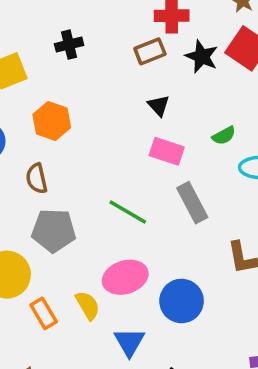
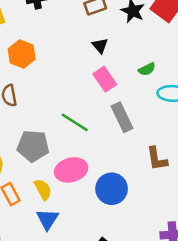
pink rectangle: (167, 151) -> (105, 79), turned 35
gray pentagon: (54, 230) -> (33, 146), moved
blue triangle: (129, 342) -> (48, 219), moved

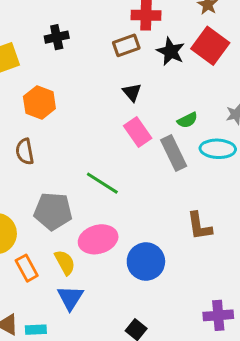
gray rectangle: (122, 117) -> (174, 153), moved

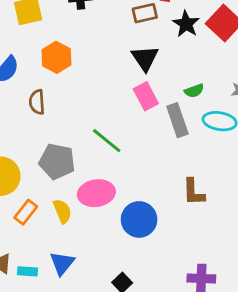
black triangle: (132, 92) -> (145, 58), size x1.5
orange rectangle: (27, 268) -> (26, 212), turned 60
blue triangle: (70, 298) -> (62, 263), moved

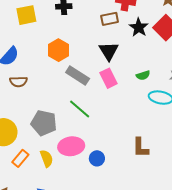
orange hexagon: (56, 57) -> (58, 50), moved
brown semicircle: (37, 102) -> (18, 82), moved, turned -90
gray rectangle: (177, 120) -> (78, 76), moved, turned -40
blue circle: (139, 219) -> (97, 158), moved, size x0.6

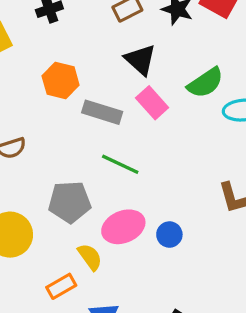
green semicircle: (143, 75) -> (205, 83), size x1.6
orange rectangle: (20, 158) -> (61, 286), moved, turned 36

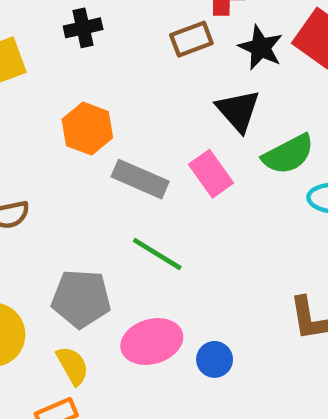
black triangle: (140, 60) -> (238, 111), moved
yellow semicircle: (90, 257) -> (73, 366), moved

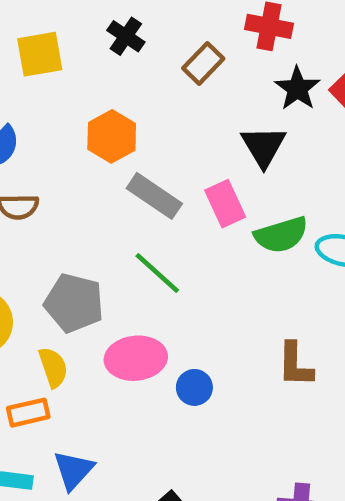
black cross: (83, 28) -> (126, 36), turned 36
brown rectangle: (191, 39) -> (203, 63), moved, turned -36
green semicircle: (288, 154) -> (281, 235), moved

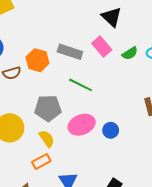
orange hexagon: (112, 136) -> (37, 60), moved
green semicircle: (281, 235) -> (130, 53), size x0.7

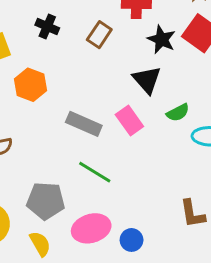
green semicircle: (130, 53) -> (178, 113), moved
orange hexagon: (37, 60) -> (31, 85), moved

